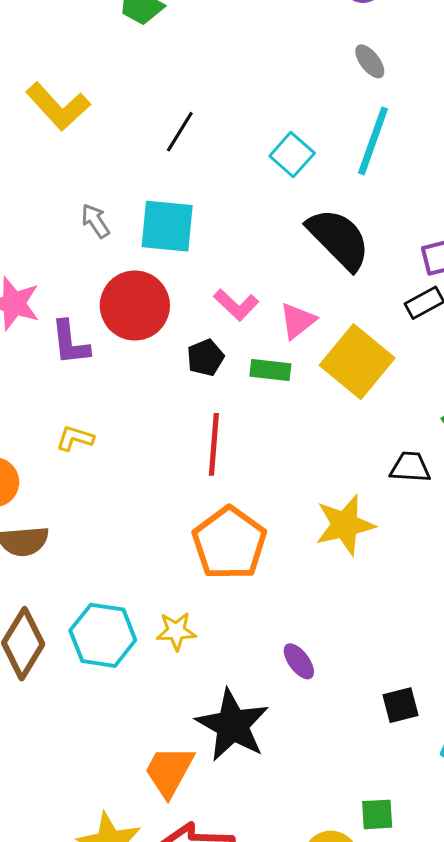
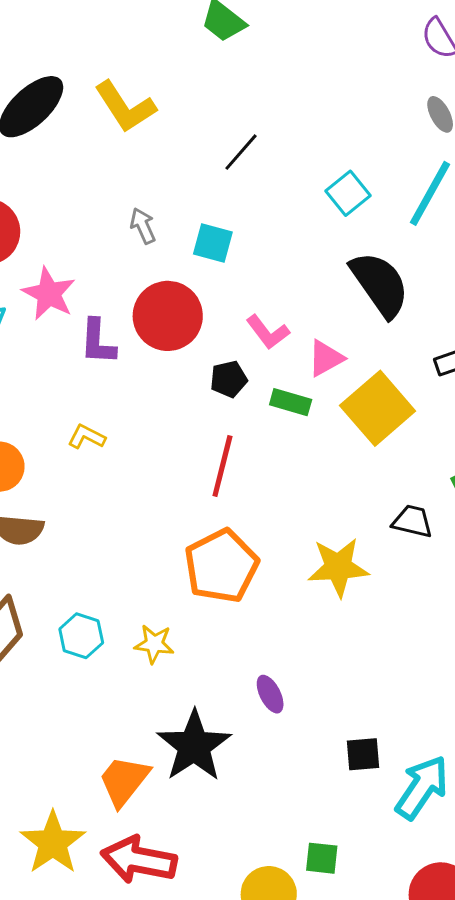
cyan square: (167, 226) -> (213, 243), size x0.7
cyan hexagon: (103, 635) -> (81, 636), size x0.7

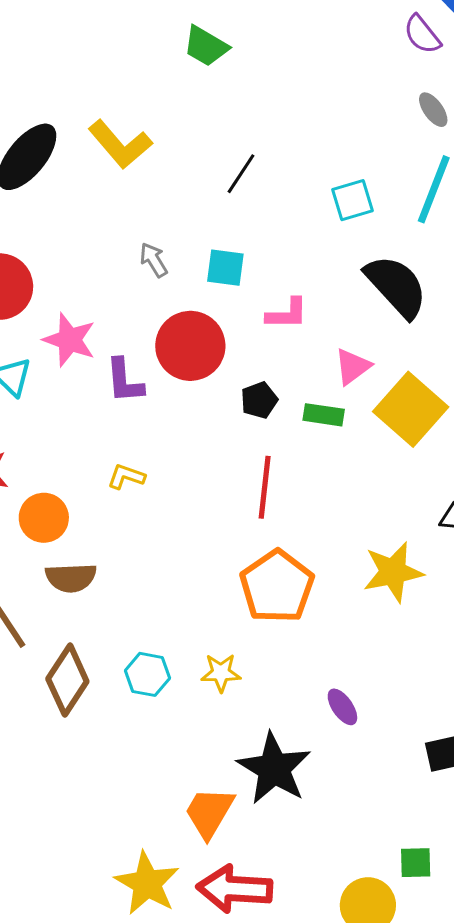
cyan square: (348, 193) -> (352, 200), turned 30
pink L-shape: (268, 332) -> (287, 314), moved, turned -45

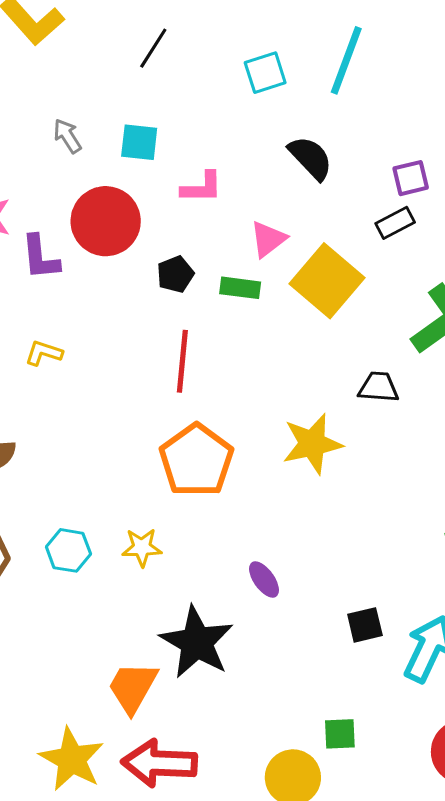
black semicircle: (396, 286) -> (310, 158), size x0.7

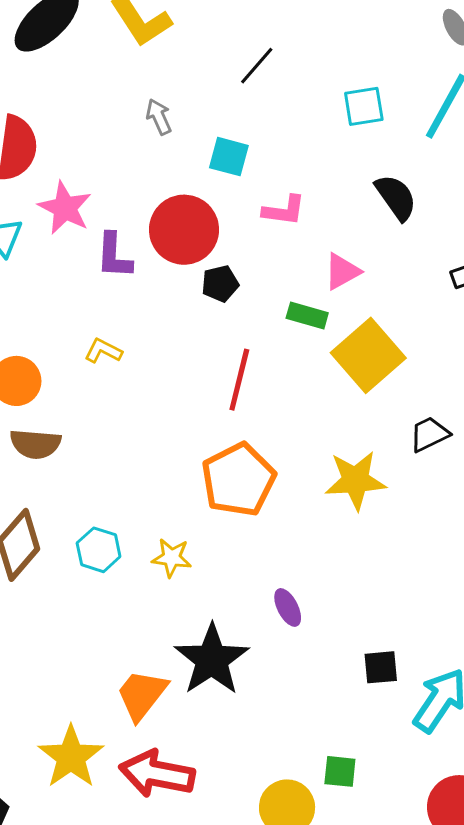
gray arrow: (67, 136) -> (159, 117), moved
black pentagon: (175, 274) -> (220, 284), moved
yellow square: (327, 281) -> (368, 355), moved
black trapezoid: (379, 387) -> (429, 434), turned -39

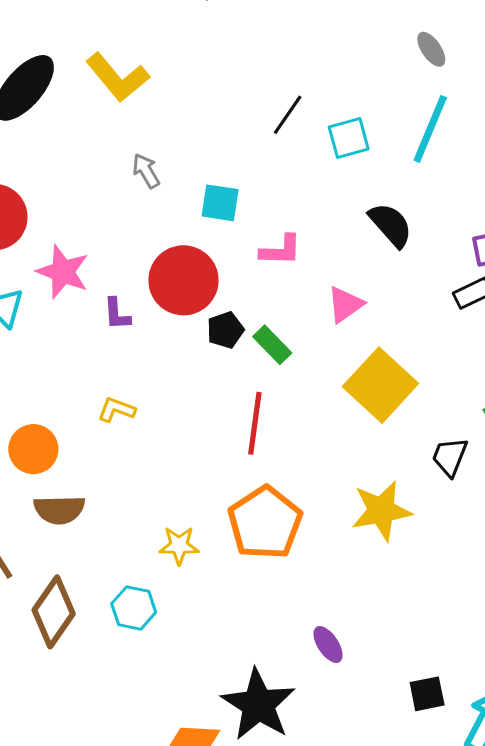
black line: (257, 66) -> (288, 115), moved
purple L-shape: (114, 256) -> (117, 314), size x0.7
green rectangle: (307, 315) -> (272, 345), moved, turned 36
black trapezoid: (429, 434) -> (450, 457), turned -36
yellow star: (172, 558) -> (179, 545), moved

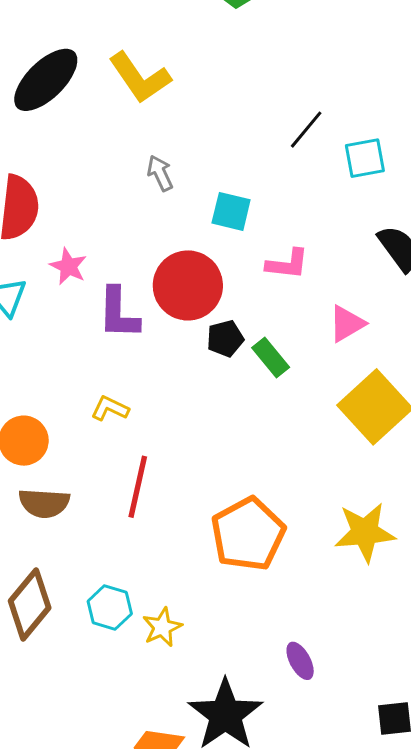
pink star: (63, 272) -> (68, 266), size x0.7
purple L-shape: (117, 314) -> (119, 313), size x1.6
red line: (255, 423) -> (138, 487), moved
yellow star: (179, 545) -> (162, 627), moved, turned -30

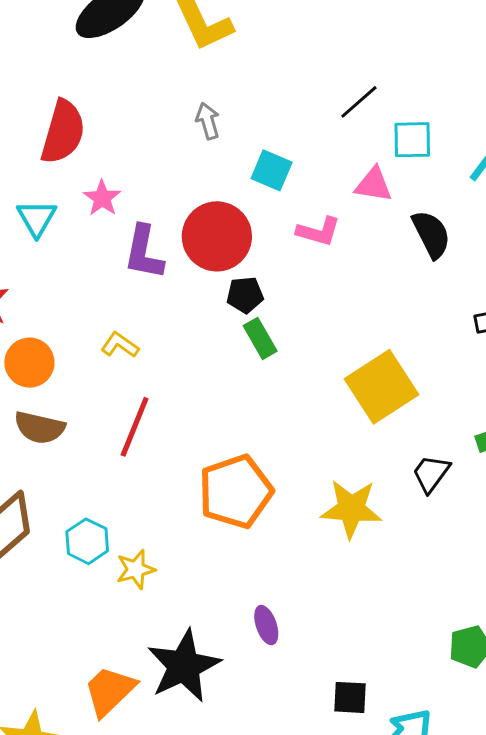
pink triangle: (347, 324) -> (374, 185), moved, turned 30
green rectangle: (271, 357) -> (260, 338), moved

